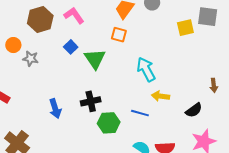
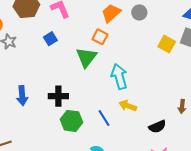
yellow square: (185, 28) -> (167, 44), turned 30
green triangle: (95, 59) -> (86, 57), moved
blue line: (140, 113) -> (104, 118), turned 30

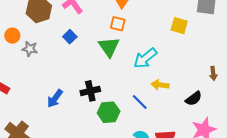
yellow square: (167, 44) -> (179, 26), moved
cyan arrow: (119, 76) -> (145, 58), turned -100
blue arrow: (22, 96) -> (55, 99), turned 54

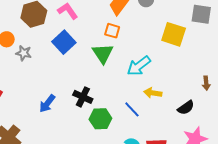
yellow square: (179, 26) -> (174, 34), size x1.4
blue square: (70, 37) -> (64, 42), size x1.6
black cross: (90, 91) -> (83, 97), turned 36

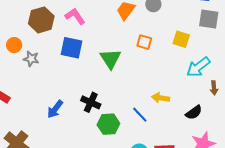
orange square: (112, 31) -> (144, 42), moved
yellow square: (174, 34) -> (181, 39), size x0.7
blue square: (64, 42) -> (71, 48), turned -35
cyan arrow: (139, 66) -> (198, 67), moved

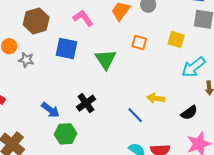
pink L-shape: (75, 16) -> (83, 18), moved
black cross: (91, 102) -> (86, 103), turned 30
blue arrow: (55, 109) -> (50, 110), turned -90
green hexagon: (108, 124) -> (65, 134), moved

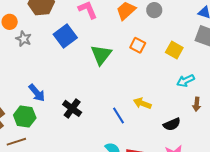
blue square: (66, 49) -> (65, 36), turned 30
cyan arrow: (193, 67) -> (186, 81), size x0.7
black cross: (86, 103) -> (72, 108), moved, turned -30
green hexagon: (65, 134) -> (25, 117), moved

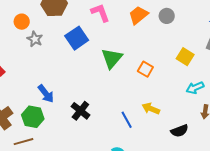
orange square: (138, 45) -> (145, 69), moved

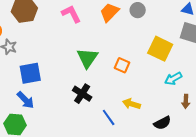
blue square: (77, 38) -> (30, 73), moved, turned 30
yellow square: (185, 57) -> (160, 49), size x1.4
black cross: (80, 111) -> (82, 94), moved

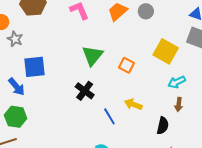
blue arrow: (26, 100) -> (17, 87), moved
brown arrow: (186, 101) -> (179, 105), moved
black semicircle: (162, 123) -> (163, 126), turned -54

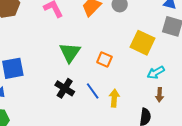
yellow arrow: (133, 104) -> (114, 98), turned 78
blue line: (109, 116) -> (93, 91), moved

